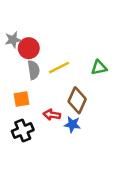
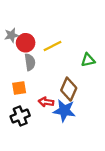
yellow line: (59, 68) -> (52, 46), moved
blue star: (72, 124) -> (64, 111), size x1.5

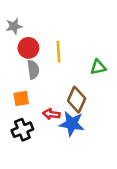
gray star: (12, 35) -> (14, 26), moved
yellow line: (52, 46) -> (58, 52), turned -66

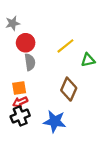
yellow line: (58, 52) -> (65, 46), moved, turned 54
red arrow: (51, 114) -> (20, 102), moved, turned -32
blue star: (72, 124) -> (55, 121), moved

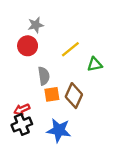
gray star: (13, 23) -> (36, 25), moved
gray semicircle: (30, 62) -> (44, 76), moved
orange square: (19, 88) -> (52, 94), moved

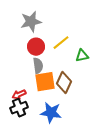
gray star: (36, 25) -> (31, 22), size x1.5
red circle: (28, 46) -> (36, 47), moved
orange square: (52, 94) -> (45, 82), size x1.5

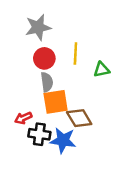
yellow line: (61, 43) -> (75, 53), turned -48
brown diamond: (64, 83) -> (79, 118), moved, turned -55
black cross: (19, 108) -> (39, 134), moved, turned 30

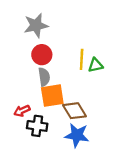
yellow line: (75, 53) -> (82, 59), moved
blue star: (63, 140) -> (77, 135), moved

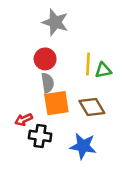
gray star: (36, 25) -> (55, 22), moved, turned 30
brown diamond: (75, 111) -> (92, 107), moved

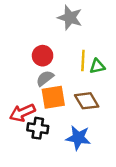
gray star: (55, 22) -> (70, 18), moved
gray semicircle: (48, 83) -> (45, 78), turned -120
red arrow: (24, 120) -> (22, 113), size x1.5

